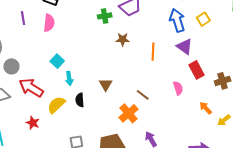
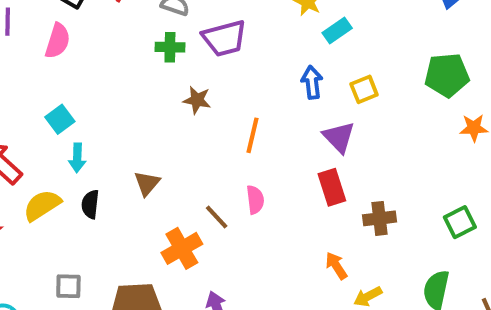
blue arrow: (177, 20) -> (312, 82), size x0.7
purple triangle: (185, 47) -> (339, 137), moved
pink semicircle: (178, 88) -> (255, 200), moved

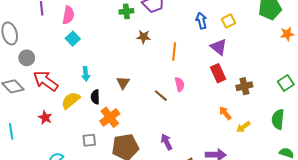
cyan square: (60, 119) -> (73, 39), moved
orange cross: (182, 248) -> (110, 117), moved

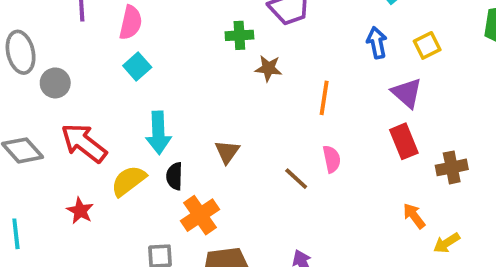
green cross: (126, 11) -> (239, 35), moved
gray circle: (27, 58) -> (55, 83), moved
cyan arrow: (86, 74) -> (158, 133), size x1.5

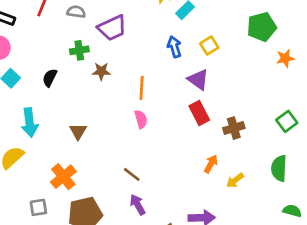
pink semicircle: (332, 159) -> (141, 119), moved
black semicircle: (175, 176) -> (50, 78), moved, turned 30
brown line: (296, 179) -> (132, 174), moved
orange arrow: (414, 216) -> (211, 164), turned 72

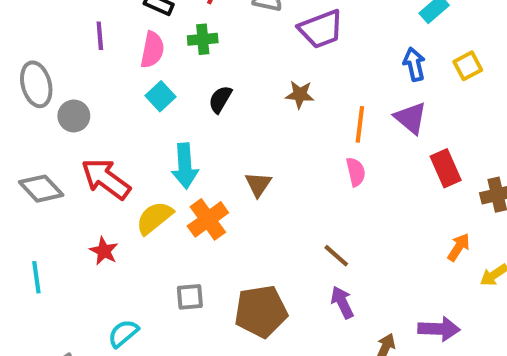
green cross: (79, 50) -> (203, 39), moved
purple triangle: (198, 80) -> (411, 118), moved
orange cross: (63, 177) -> (208, 219), moved

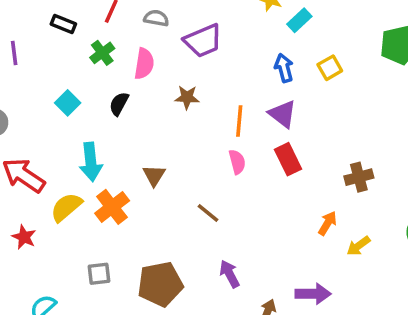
green cross: (203, 39) -> (102, 53), turned -30
pink semicircle: (152, 50) -> (144, 64), moved
red rectangle: (446, 168) -> (288, 159), moved
brown line: (336, 256) -> (208, 213), moved

